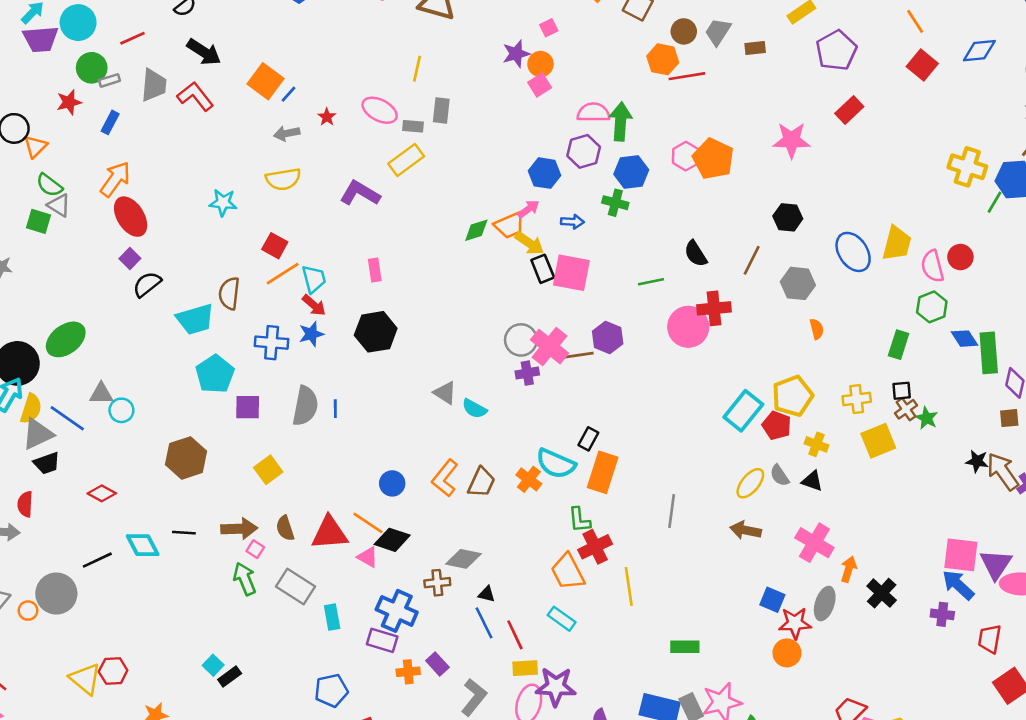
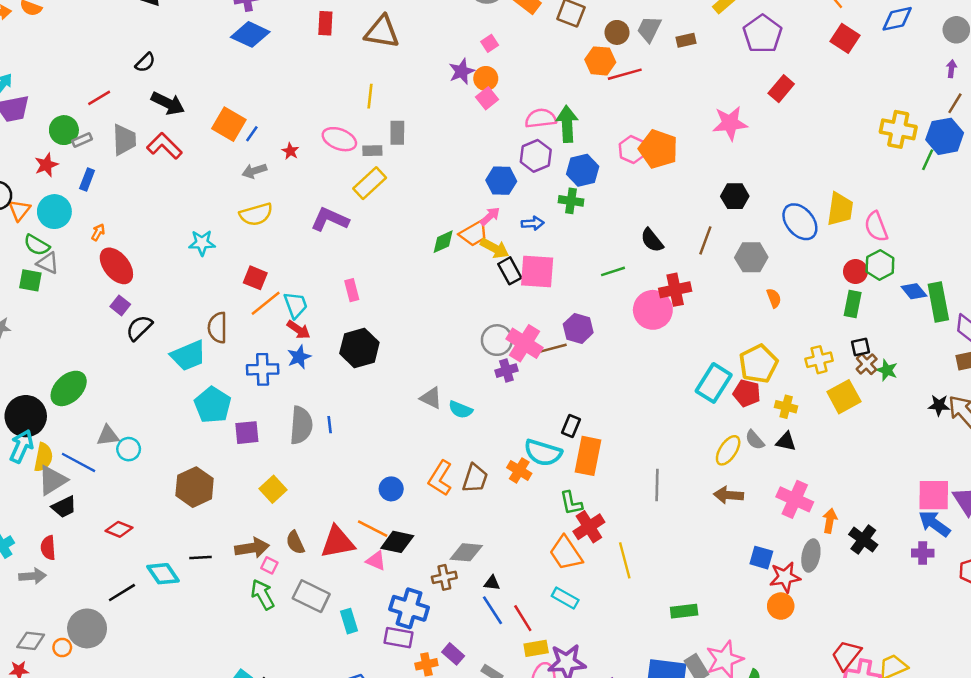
cyan circle: (78, 23) -> (54, 212), moved
orange arrow: (115, 179) -> (98, 232), size x0.5
red circle: (960, 257) -> (855, 272), moved

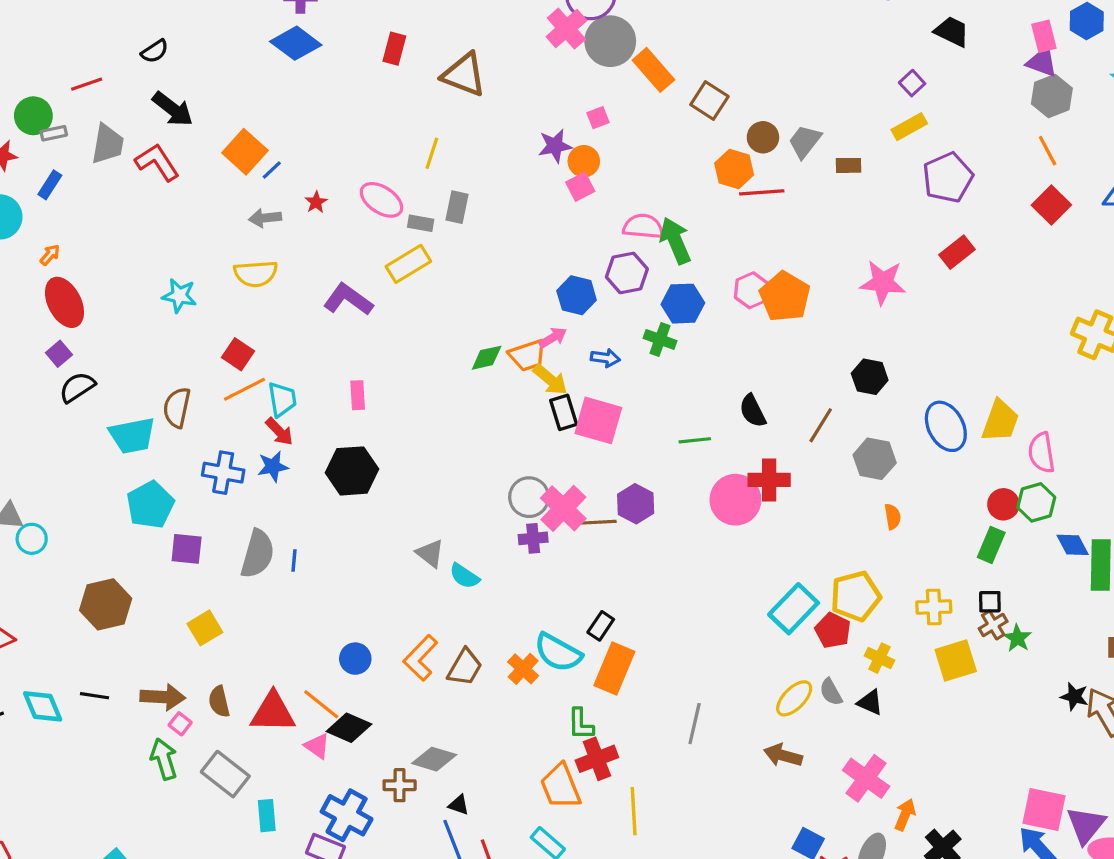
green arrow: (567, 124) -> (675, 241), turned -32

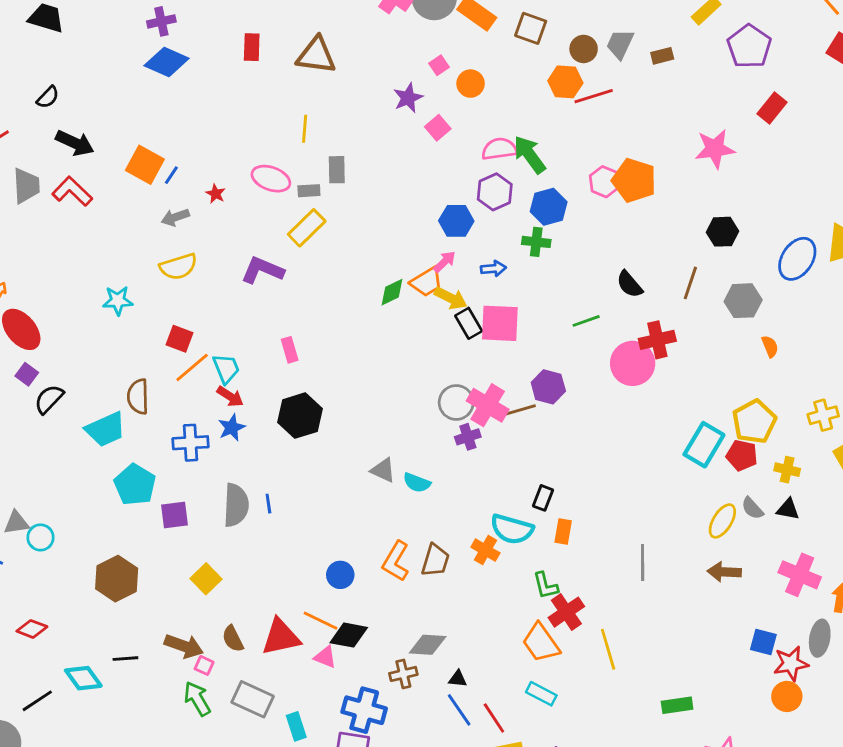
orange circle: (584, 161) -> (471, 84), moved
blue ellipse: (946, 426) -> (797, 259), turned 75
orange rectangle: (614, 668) -> (563, 531), size x0.6
brown arrow: (163, 697) -> (184, 646), turned 30

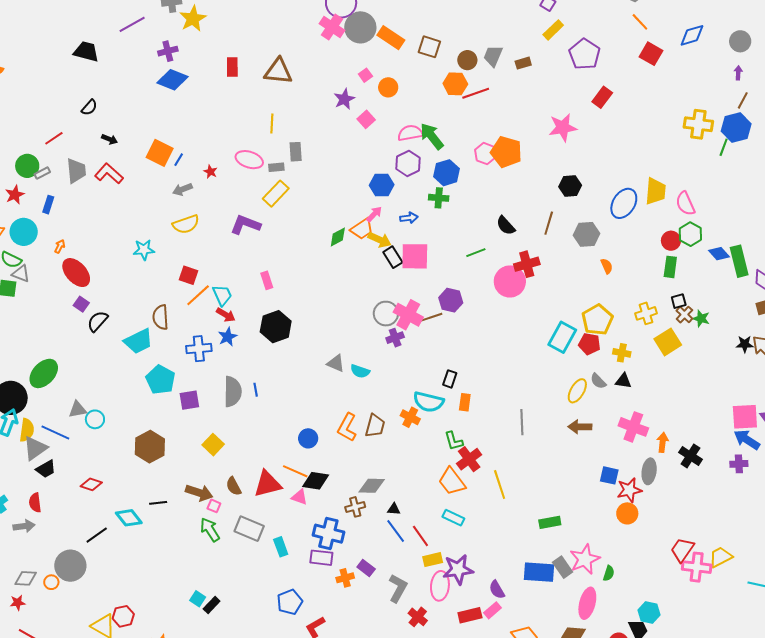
black arrow: (75, 143) -> (110, 139), size x0.6

